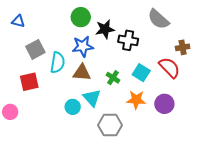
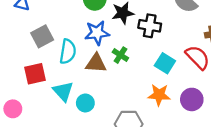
green cross: (113, 78) -> (120, 55), moved
cyan triangle: (92, 98) -> (63, 91), moved

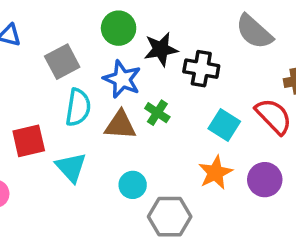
blue star: (97, 33) -> (122, 79), turned 30
gray square: (42, 36) -> (62, 62), moved
orange star: (159, 95) -> (215, 173), turned -30
cyan circle: (85, 103) -> (133, 185), moved

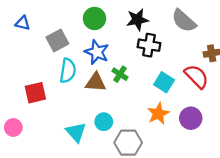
black star: (161, 49) -> (137, 20), moved
cyan triangle: (71, 167) -> (76, 132), moved

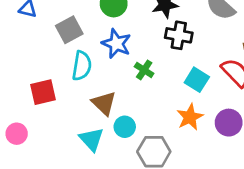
brown triangle: (96, 82) -> (104, 103), moved, turned 40

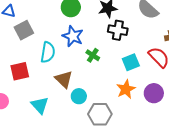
gray square: (69, 30) -> (24, 30), moved
cyan square: (197, 80) -> (131, 62), turned 36
cyan triangle: (91, 139) -> (40, 105), moved

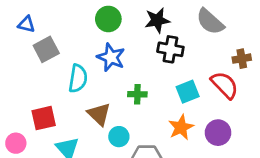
green cross: (93, 55) -> (137, 94), moved, turned -32
red square: (20, 71) -> (44, 118), moved

